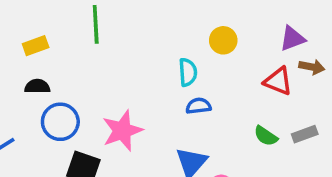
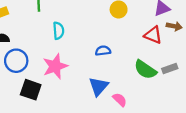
cyan semicircle: (188, 72) -> (58, 31), moved
green semicircle: (266, 136) -> (145, 70), size x1.5

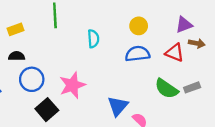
cyan semicircle: (58, 31) -> (93, 39), moved
blue semicircle: (103, 51) -> (137, 54), moved, size x1.5
black square: (31, 90) -> (47, 110), turned 30

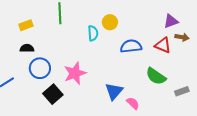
yellow circle: (139, 26) -> (110, 22), moved
gray rectangle: (192, 87) -> (182, 91), moved

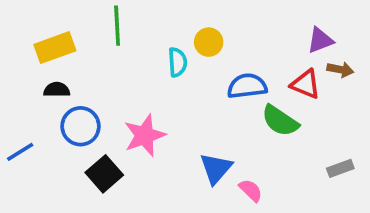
yellow rectangle: (26, 25) -> (55, 48), size x1.5
green semicircle: (156, 76) -> (280, 121), moved

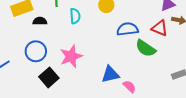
cyan semicircle: (177, 62) -> (75, 16), moved
black semicircle: (57, 90) -> (40, 21), moved
blue triangle: (216, 168) -> (110, 74), turned 36

